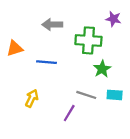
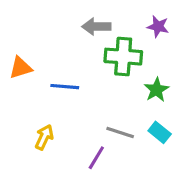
gray arrow: (52, 25) -> (96, 27), moved
green star: (102, 69) -> (156, 90), moved
cyan rectangle: (115, 95) -> (160, 132), turned 35

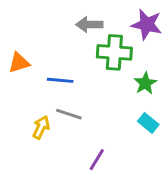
purple star: (158, 27) -> (147, 25), size x1.5
gray line: (120, 132) -> (69, 114), moved
purple line: (96, 158) -> (97, 160), moved

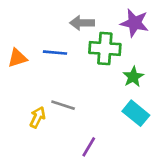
blue line: (60, 80) -> (55, 53), moved
cyan rectangle: (148, 123) -> (136, 113), size x1.4

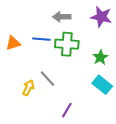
green cross: (105, 49) -> (67, 44), moved
gray line: (63, 105) -> (48, 79), turned 30

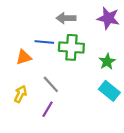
orange triangle: (13, 43) -> (24, 57), moved
yellow arrow: (28, 88) -> (20, 94), moved
purple line: (67, 110) -> (48, 109), moved

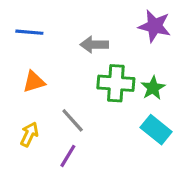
gray arrow: (66, 18) -> (94, 45), moved
blue line: (44, 42) -> (29, 32), moved
green cross: (71, 47) -> (116, 83), moved

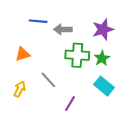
purple star: (155, 26) -> (103, 29), moved, turned -30
blue line: (29, 32) -> (38, 21), moved
purple line: (68, 156) -> (70, 104), moved

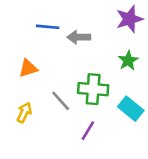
purple star: (103, 29) -> (129, 19), moved
green cross: (77, 55) -> (93, 89), moved
green star: (102, 58) -> (128, 61), moved

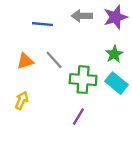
gray arrow: (79, 37) -> (82, 16), moved
gray line: (61, 101) -> (54, 60), moved
cyan rectangle: (131, 109) -> (117, 83), moved

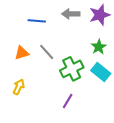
green cross: (83, 80) -> (72, 69), turned -30

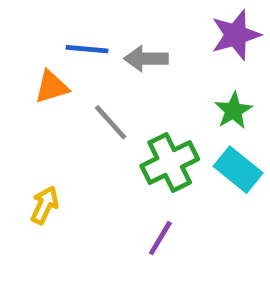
gray arrow: (71, 14) -> (146, 59), moved
orange triangle: (22, 53) -> (52, 87), moved

